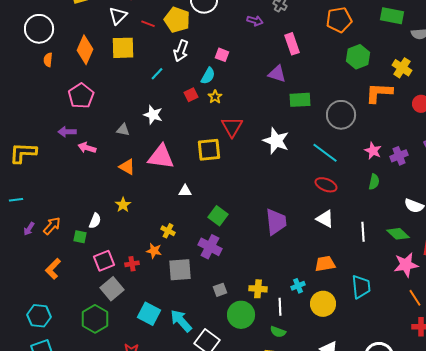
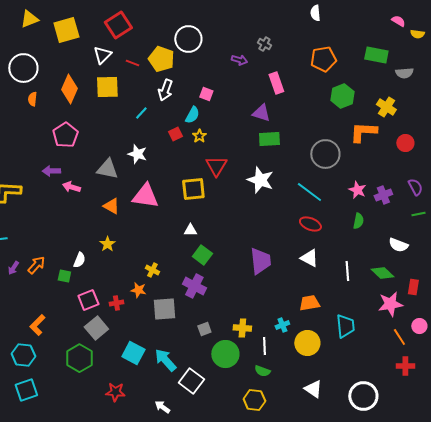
green rectangle: (300, 100) -> (269, 139), moved
gray triangle: (123, 130) -> (107, 169), size x1.6
white triangle: (185, 191) -> (190, 230), moved
orange L-shape: (53, 269) -> (37, 325), moved

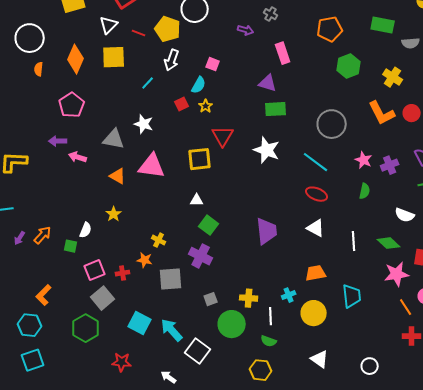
orange L-shape: (363, 132) -> (382, 113), moved, turned -120
white circle: (363, 396) -> (370, 366), size x0.6

